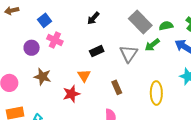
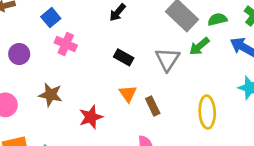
purple circle: (32, 48) -> (19, 54), moved
black rectangle: (97, 51) -> (124, 57), turned 56
orange triangle: (84, 76) -> (128, 94), moved

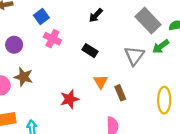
black rectangle: (124, 57) -> (90, 51), moved
brown star: (51, 95) -> (23, 77), moved

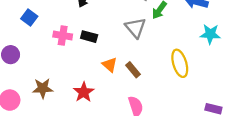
pink cross: (52, 39) -> (63, 35), moved
brown star: (23, 77) -> (43, 88), moved

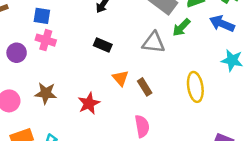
blue square: (29, 17) -> (42, 16), turned -35
gray triangle: (136, 28) -> (153, 43), turned -50
pink cross: (63, 35) -> (46, 40), moved

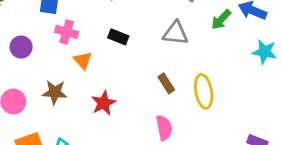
green arrow: (181, 27) -> (221, 20), moved
pink cross: (46, 40) -> (67, 32), moved
orange triangle: (121, 78) -> (83, 60), moved
yellow ellipse: (195, 87) -> (204, 91), moved

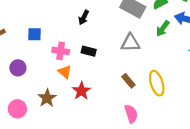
pink cross: (67, 32) -> (61, 51), moved
brown star: (55, 92) -> (47, 98), turned -30
red star: (104, 103) -> (81, 91), moved

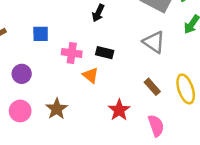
gray triangle: (130, 43) -> (154, 42), turned 36
orange triangle: (65, 72) -> (91, 75), moved
red star: (81, 91) -> (119, 110), moved
pink circle: (17, 109) -> (20, 111), moved

